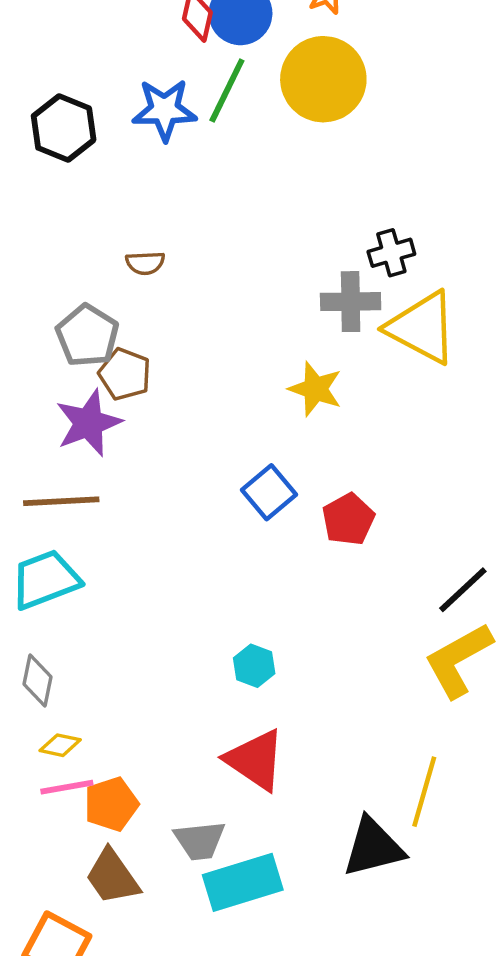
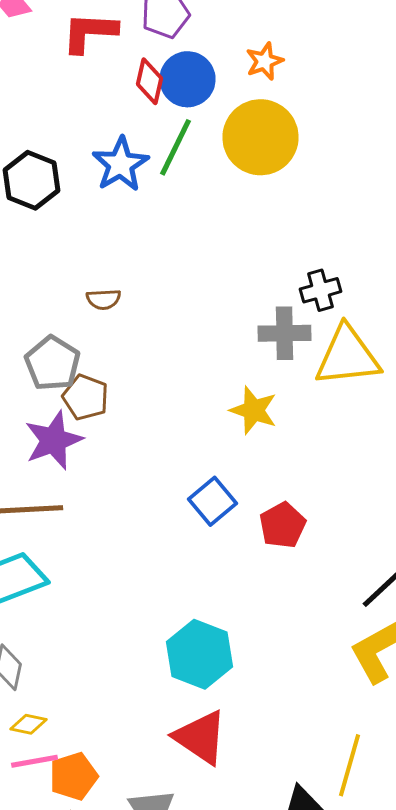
blue star: (165, 110) -> (120, 164), turned -30
yellow triangle: (422, 328) -> (348, 356), turned -34
cyan hexagon: (254, 666) -> (200, 654), size x1.8

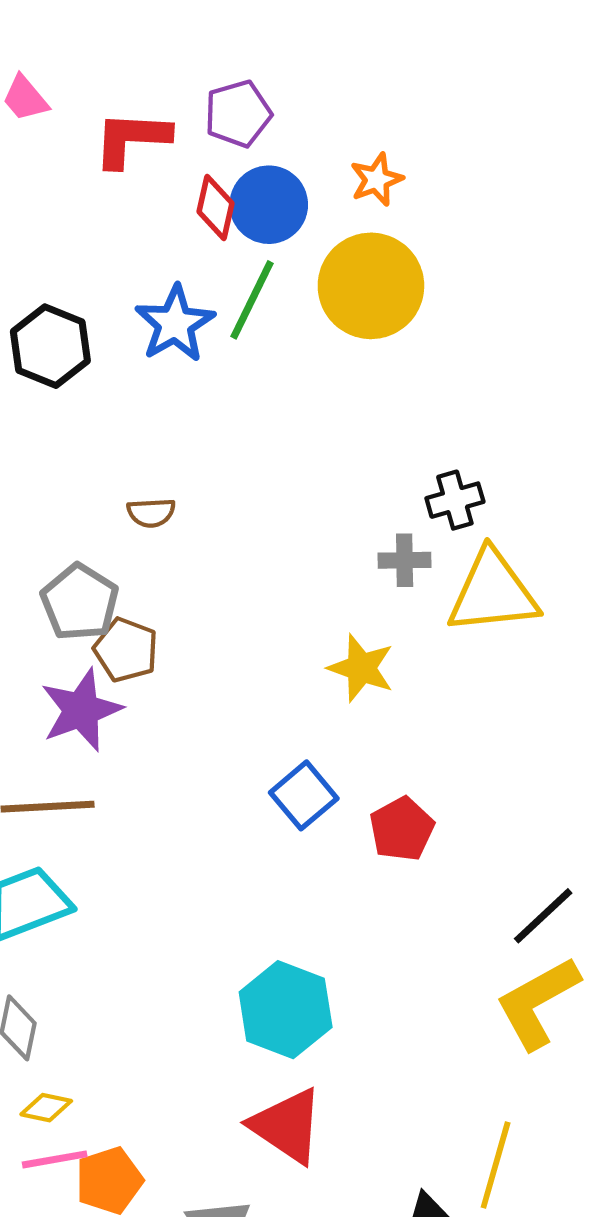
gray cross: (284, 333) -> (405, 560), size x0.7

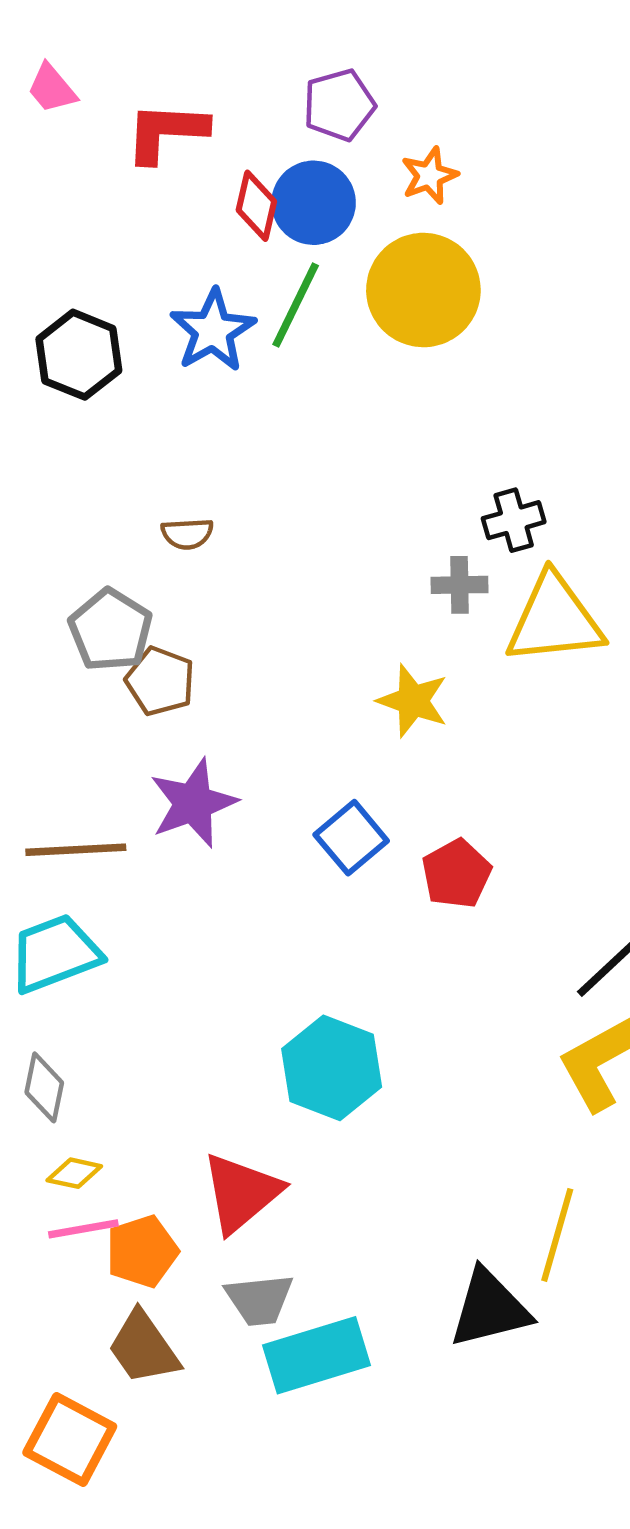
purple pentagon: (238, 114) -> (339, 105), moved
purple star: (81, 710) -> (193, 803), moved
red triangle: (287, 1126) -> (241, 1193), moved, turned 46

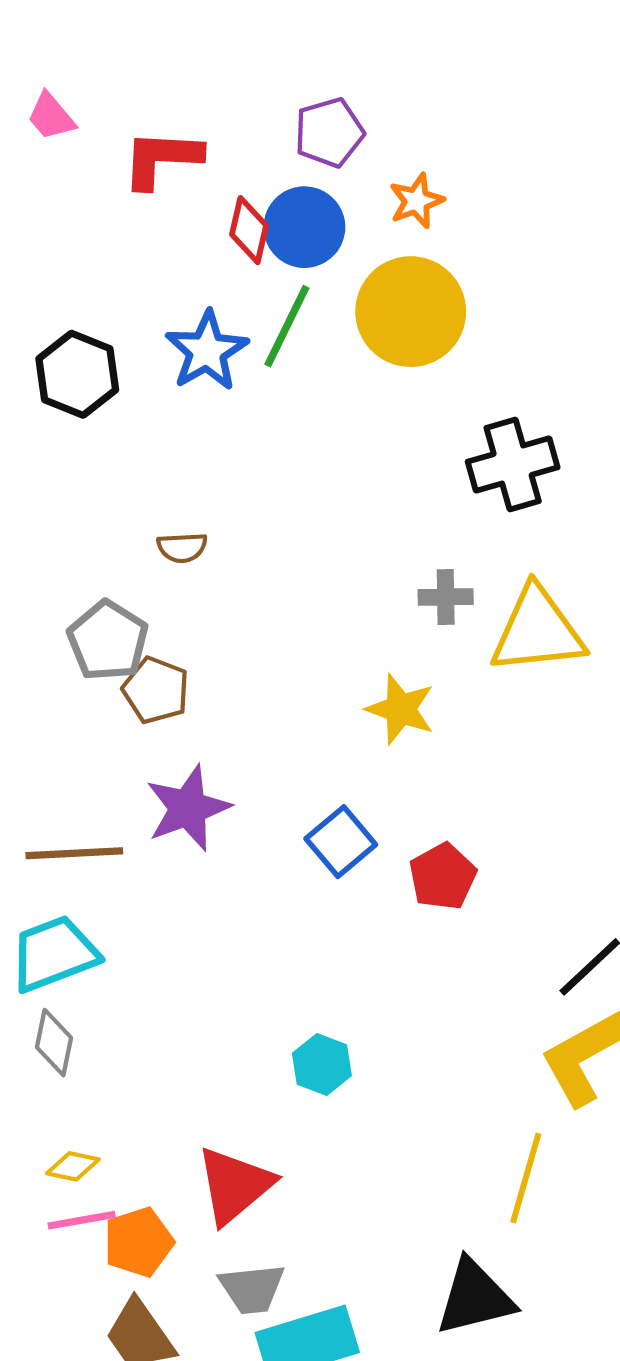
black cross: (514, 520) -> (513, 465), moved, size x1.5
cyan hexagon: (332, 1068) -> (322, 1064), size x0.6
gray diamond: (44, 1087) -> (54, 1043), moved
yellow line: (557, 1235) -> (526, 1178), moved

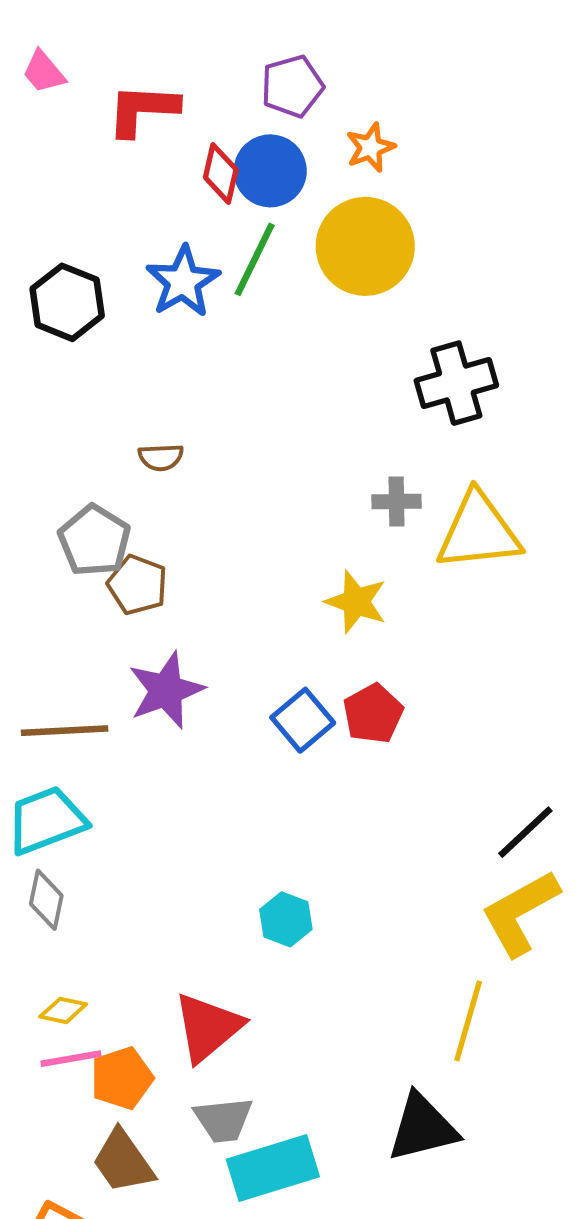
red pentagon: (443, 877) -> (373, 714), moved

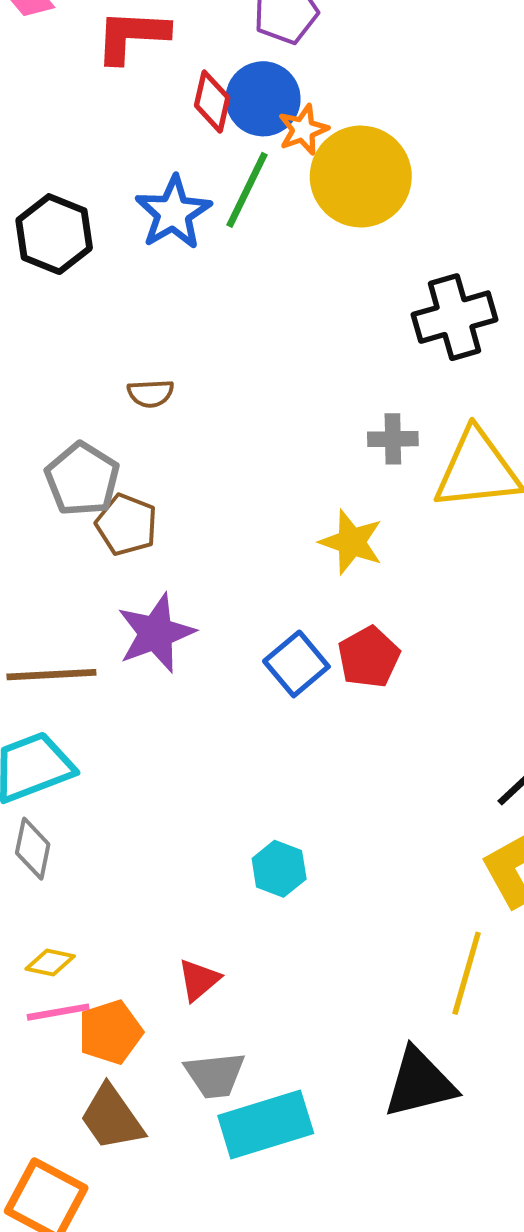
orange star: (370, 147) -> (303, 130), moved
red triangle: (208, 1027) -> (199, 980), size x0.6

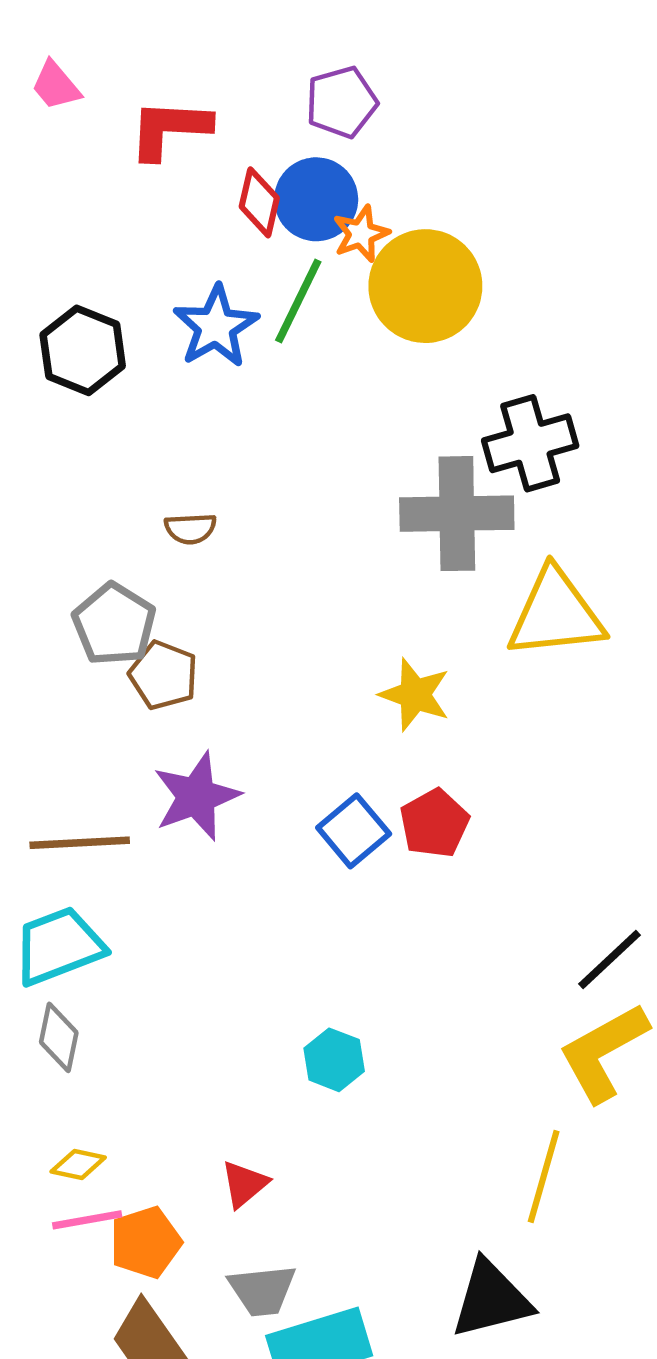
gray cross: (393, 439) -> (457, 514), moved, size x2.0

